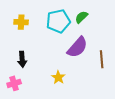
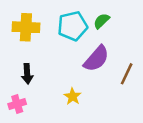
yellow cross: (21, 22) -> (26, 27), size x1.5
brown line: (102, 59) -> (127, 74), turned 30

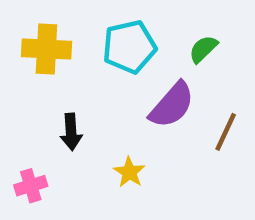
green semicircle: (101, 21) -> (203, 49), moved
black arrow: (27, 74) -> (71, 132), moved

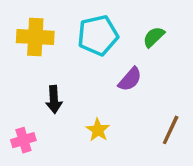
purple semicircle: (172, 105) -> (130, 79), size x0.7
brown line: (226, 132) -> (171, 130), moved

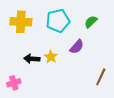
black arrow: (54, 100) -> (32, 59), turned 98
yellow star: (98, 130) -> (51, 57), moved

